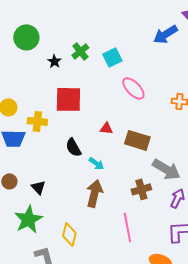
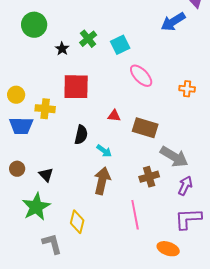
black semicircle: (73, 147) -> (81, 135), turned -138

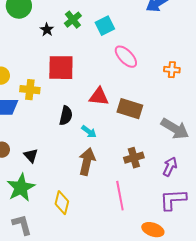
red triangle: (114, 116) -> (99, 97), size x1.5
gray arrow: (174, 157) -> (175, 129), moved
gray L-shape: (52, 244) -> (22, 225), moved

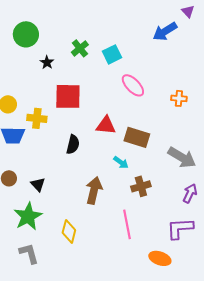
black star: (47, 30) -> (47, 62), moved
cyan arrow: (89, 132) -> (121, 162), moved
purple arrow: (170, 167) -> (190, 193), moved

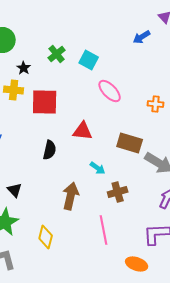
blue arrow: (165, 31) -> (142, 37), size x0.7
cyan square: (112, 54) -> (89, 60), turned -36
yellow cross: (37, 118) -> (14, 90), moved
brown rectangle: (137, 137) -> (130, 143), moved

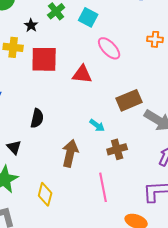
black star: (24, 68) -> (31, 25), moved
orange cross: (156, 104) -> (155, 39), moved
red triangle: (83, 131) -> (82, 74), moved
brown rectangle: (130, 143) -> (129, 100), turned -40
black semicircle: (50, 150) -> (37, 118), moved

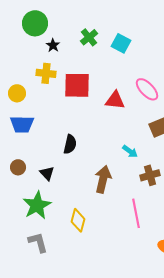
black star: (31, 25) -> (53, 45), moved
pink ellipse: (109, 48) -> (147, 89), moved

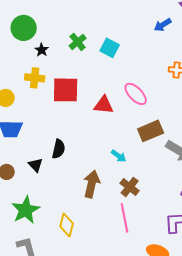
black triangle: (47, 173) -> (36, 165), moved
brown cross: (150, 175) -> (130, 187), moved, turned -36

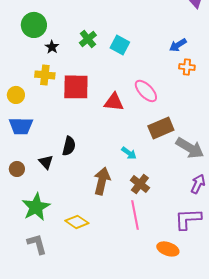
blue arrow: (163, 25) -> (178, 45), moved
yellow diamond: (67, 225) -> (77, 222), turned -70

